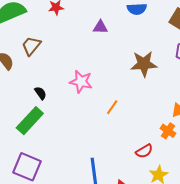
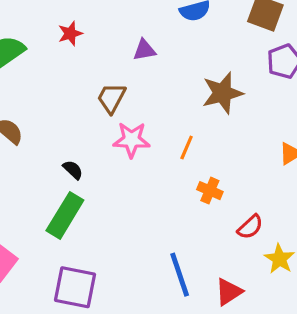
brown trapezoid: (31, 46) -> (111, 98), moved
orange line: (112, 107) -> (187, 147), moved
orange cross: (168, 131) -> (210, 191), moved

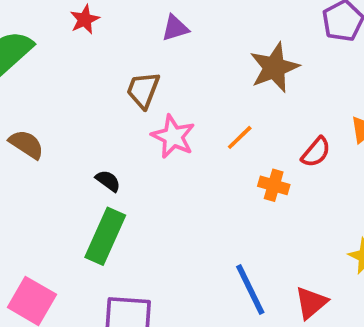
pink star: (132, 140) -> (173, 137), turned 30
orange line: (187, 147) -> (240, 137), turned 30
red semicircle: (250, 227) -> (316, 152), moved

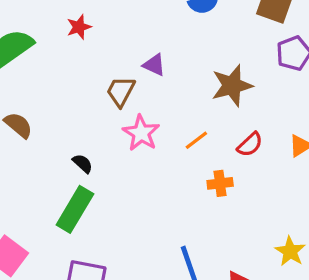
purple triangle: (175, 28) -> (154, 65), moved, turned 35
red semicircle: (316, 152) -> (250, 145), moved
orange cross: (274, 185) -> (220, 183), turned -30

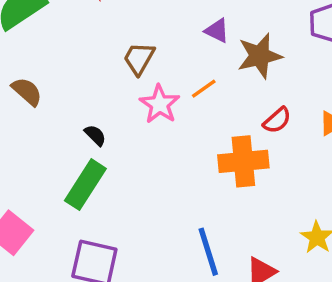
purple triangle: (154, 65) -> (217, 31), moved
orange line: (196, 140) -> (204, 89), moved
orange cross: (220, 183) -> (243, 161), size x1.8

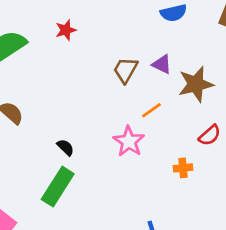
brown trapezoid: (139, 58) -> (125, 70), moved
pink star: (160, 104) -> (129, 141), moved
orange cross: (243, 161) -> (183, 168), size x0.5

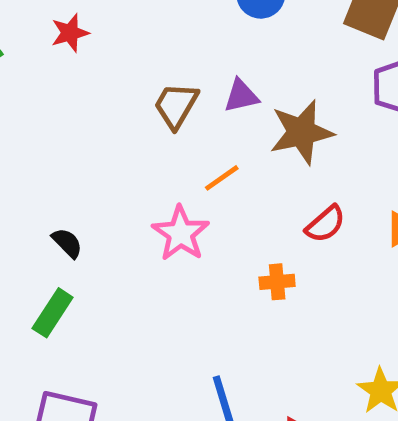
purple triangle: (162, 64) -> (241, 96), turned -40
green rectangle: (58, 187) -> (53, 313), size x0.7

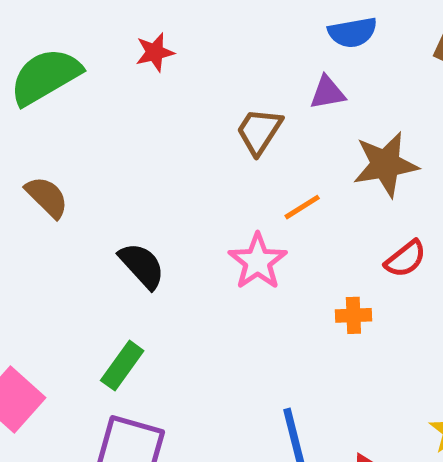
purple triangle: (241, 96) -> (327, 93), moved
black semicircle: (67, 243) -> (142, 266), size x1.5
green rectangle: (53, 313) -> (122, 366), moved

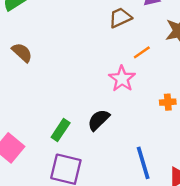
brown trapezoid: (259, 131) -> (120, 18), turned 35
black semicircle: (142, 266) -> (99, 120), moved, turned -90

